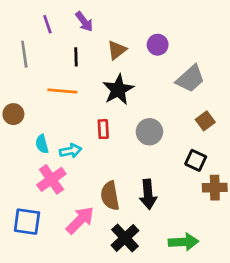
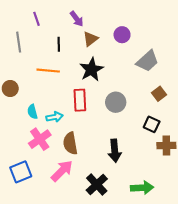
purple arrow: (84, 22) -> (77, 19), moved
red rectangle: (103, 129) -> (80, 100), size x1.5
brown semicircle: (110, 196) -> (70, 143), moved
blue square: (27, 222) -> (21, 172), turned -30

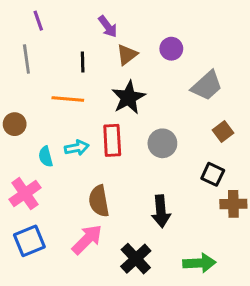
purple line: (37, 19) -> (38, 21), moved
cyan arrow: (55, 117) -> (77, 148), moved
pink cross: (40, 139) -> (25, 194), moved

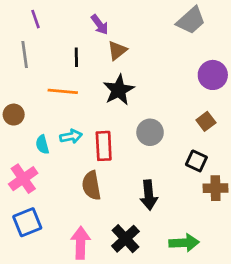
purple circle: (171, 49) -> (213, 75), moved, size x1.4
gray trapezoid: (207, 86) -> (191, 20), moved
red rectangle: (112, 140) -> (104, 146), moved
pink arrow: (87, 239) -> (80, 243), moved, turned -44

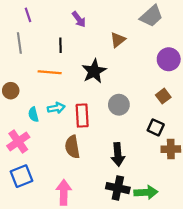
brown triangle: (117, 50) -> (118, 40), moved
black cross: (125, 239) -> (118, 188), moved, turned -35

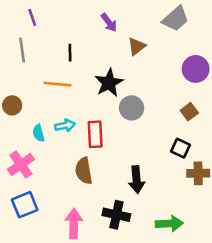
purple arrow: (79, 19) -> (109, 22), moved
gray circle: (119, 105) -> (132, 108), moved
black cross: (118, 188) -> (116, 215), moved

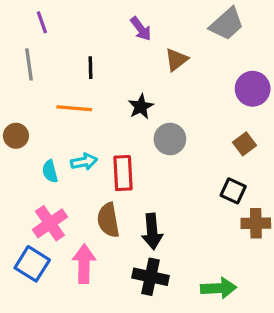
black star: (109, 83) -> (141, 107), size x0.7
pink cross: (21, 164) -> (50, 223), moved
black arrow: (137, 180) -> (152, 231), moved
blue square: (25, 205) -> (32, 264), turned -36
pink arrow: (74, 224) -> (84, 264), moved

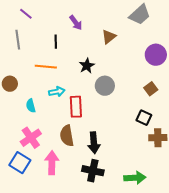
purple line: (42, 22) -> (26, 14), turned -32
purple arrow: (141, 29) -> (76, 23), moved
cyan arrow: (84, 162) -> (57, 92), moved

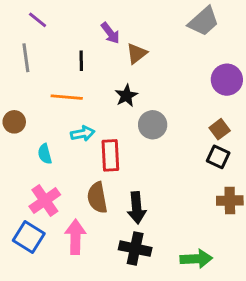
brown triangle: (109, 37) -> (137, 53), moved
black square: (144, 118) -> (218, 157), moved

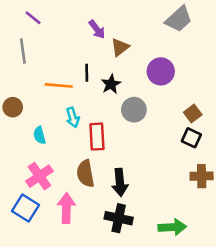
black line: (81, 61) -> (87, 73), moved
purple circle: (227, 80) -> (161, 71), moved
cyan arrow: (83, 134) -> (73, 117), turned 84

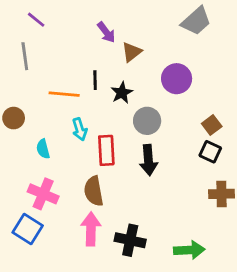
pink cross: (39, 176) -> (43, 194), turned -32
black arrow: (120, 182) -> (148, 160), moved
pink arrow: (66, 208) -> (91, 229), moved

